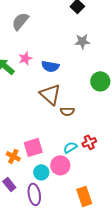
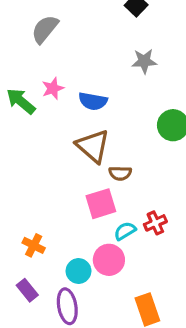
pink square: (33, 147) -> (101, 204), moved

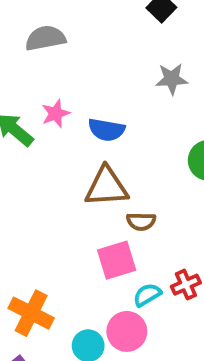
gray semicircle: (45, 29) -> (45, 38), turned 40
brown triangle: (93, 146) -> (106, 187), turned -45
orange cross: (34, 245) -> (31, 313), size x1.5

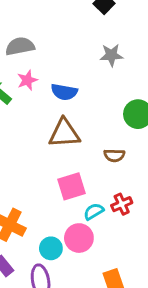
gray semicircle: (45, 38) -> (20, 46), moved
brown semicircle: (141, 221) -> (114, 155), moved

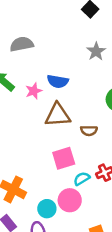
gray star: (111, 55) -> (96, 51), turned -30
pink star: (27, 80) -> (34, 91), moved
brown semicircle: (114, 155) -> (89, 131), moved

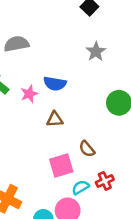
brown triangle: (58, 115) -> (55, 119), size x0.6
brown semicircle: (89, 131) -> (87, 149), moved, turned 49

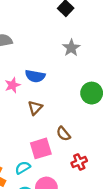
brown triangle: (55, 119) -> (35, 108), turned -42
cyan semicircle: (80, 187) -> (23, 168), moved

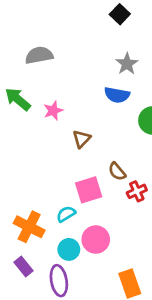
blue semicircle: (35, 76) -> (117, 95), moved
red cross: (79, 162) -> (137, 191), moved

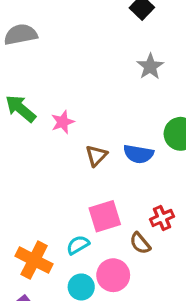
gray semicircle: (39, 55) -> (21, 34), moved
blue semicircle: (117, 95) -> (138, 154), moved
brown semicircle: (117, 171) -> (140, 243), moved

